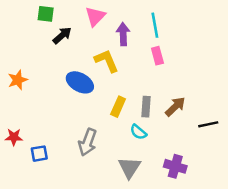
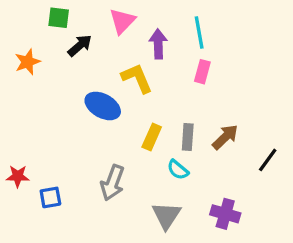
pink rectangle: (157, 56) -> (202, 72), turned 30
orange star: (18, 80) -> (28, 62), moved
black line: (208, 124) -> (268, 160), turned -42

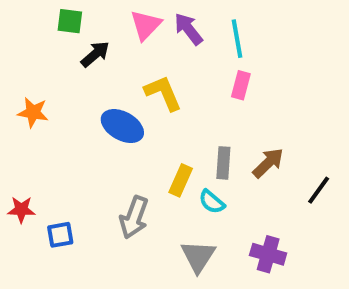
purple arrow: (158, 44) -> (188, 29), moved, turned -36
orange star: (28, 62) -> (33, 112), moved, turned 30
yellow rectangle: (152, 137) -> (181, 180), moved

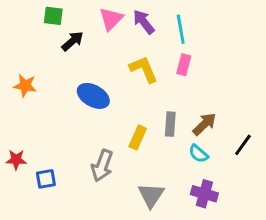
yellow L-shape: (163, 93) -> (144, 69), moved
cyan semicircle: (212, 202) -> (198, 154), moved

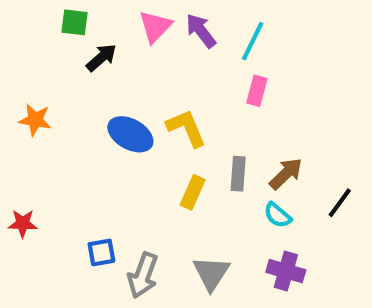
cyan line: (181, 29) -> (253, 41), turned 36
yellow L-shape: (144, 69) -> (186, 128), moved
gray arrow: (102, 166) -> (143, 275), moved
blue square: (46, 179) -> (101, 252), moved

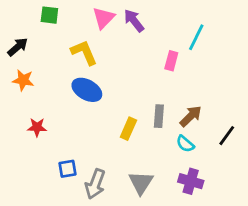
cyan line: (253, 41) -> (196, 37), moved
black arrow: (101, 58) -> (18, 47), moved
yellow L-shape: (186, 128) -> (84, 52), moved
red star: (23, 223) -> (37, 127), moved

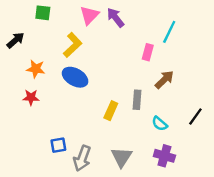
yellow L-shape: (84, 52) -> (73, 45), turned 70
orange star: (23, 80) -> (36, 69), moved
brown arrow: (191, 116) -> (164, 80), moved
red star: (37, 127) -> (31, 97), moved

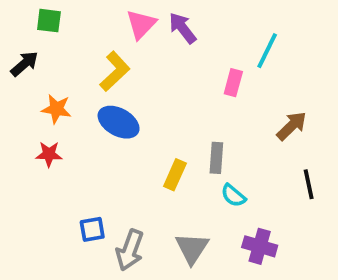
green square: (43, 13) -> (49, 21), moved
brown arrow: (164, 80) -> (292, 126), moved
black line: (195, 117) -> (309, 184), turned -48
cyan semicircle: (160, 124) -> (233, 196), moved

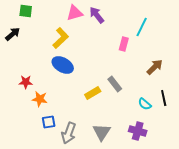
pink triangle: (141, 24) -> (75, 13), turned 30
orange star: (56, 109) -> (40, 99), moved
gray rectangle: (216, 158) -> (115, 84), turned -42
yellow rectangle: (175, 175) -> (93, 93), turned 35
cyan semicircle: (233, 196) -> (145, 104), moved

